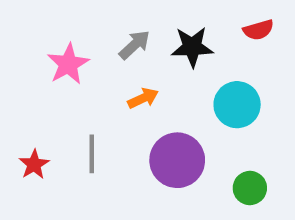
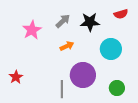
gray line: (92, 154) -> (62, 89), moved

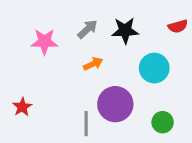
red semicircle: (121, 14) -> (178, 26), moved
pink star: (32, 30) -> (44, 42), turned 30

